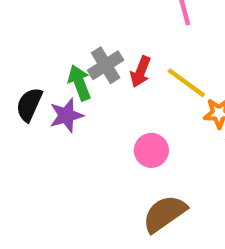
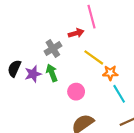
red arrow: (141, 72) -> (76, 33), moved, turned -128
green arrow: (79, 83) -> (52, 73), moved

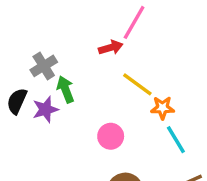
pink line: (92, 17) -> (134, 22), turned 45
gray cross: (53, 49) -> (44, 66), moved
green arrow: (52, 73) -> (65, 89), moved

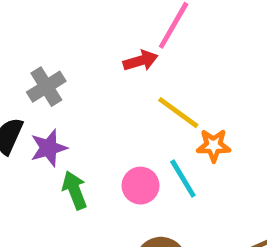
green arrow: (65, 89) -> (75, 190), moved
cyan line: (176, 140) -> (183, 178), moved

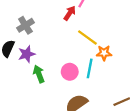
red arrow: (141, 61) -> (70, 13), turned -40
cyan line: (183, 178) -> (90, 68), turned 42

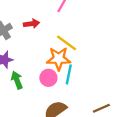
red arrow: (70, 13) -> (32, 24), moved, turned 48
orange star: (104, 53) -> (59, 59), moved, size x1.5

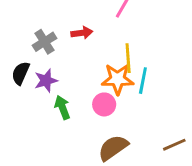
yellow line: (66, 43) -> (128, 58), turned 50
cyan line: (69, 74) -> (143, 81), moved

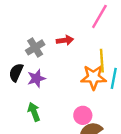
pink circle: (104, 104) -> (83, 115), moved
green arrow: (62, 107) -> (34, 112), moved

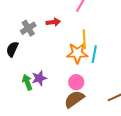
purple star: (36, 78) -> (39, 78), moved
pink circle: (83, 115) -> (76, 82), moved

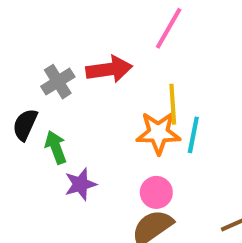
red arrow: (53, 22) -> (109, 69), size x1.5
green arrow: (27, 82) -> (56, 147), moved

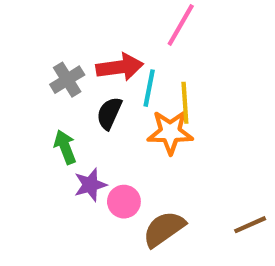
black semicircle: (25, 125) -> (109, 113), moved
cyan line: (193, 135) -> (149, 88), moved
pink circle: (156, 192) -> (124, 202), moved

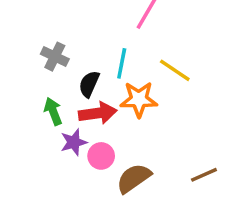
red arrow: (120, 67) -> (98, 113), moved
gray cross: (67, 80) -> (55, 57), turned -32
yellow line: (185, 103) -> (175, 70), moved, turned -52

